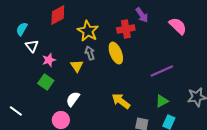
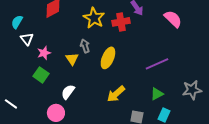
yellow star: (88, 31) -> (94, 18), moved
yellow ellipse: (116, 53) -> (108, 58), moved, turned 45
yellow arrow: (121, 101) -> (116, 94), turned -78

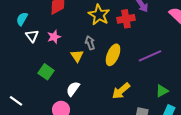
pink star: (44, 53) -> (54, 37), moved
purple line: (157, 64) -> (150, 56), moved

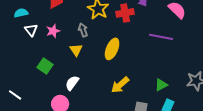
cyan semicircle: (22, 19) -> (21, 13), turned 48
gray arrow: (90, 43) -> (83, 30), moved
purple line: (150, 56) -> (161, 37), moved, turned 35

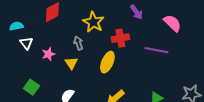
red cross: (125, 13) -> (120, 38), moved
pink star: (53, 31) -> (48, 54), moved
green square: (45, 66) -> (31, 87), moved

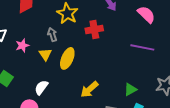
purple line: (156, 50) -> (142, 47), moved
yellow ellipse: (107, 62) -> (67, 58), moved

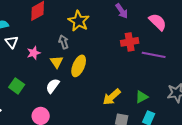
red cross: (94, 29) -> (130, 42), moved
white semicircle: (41, 87) -> (53, 86), moved
yellow arrow: (89, 89) -> (112, 97), moved

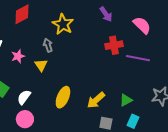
yellow ellipse: (79, 66) -> (63, 97), moved
white semicircle: (53, 86) -> (24, 97), moved

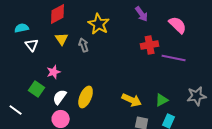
pink star: (18, 56) -> (54, 72), moved
yellow triangle: (41, 65) -> (62, 39), moved
yellow ellipse: (63, 97) -> (86, 97), moved
yellow arrow: (96, 100) -> (132, 100), turned -114

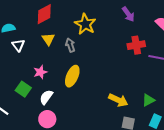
yellow ellipse: (86, 97) -> (72, 76), moved

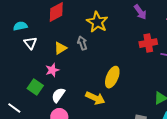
yellow triangle: (48, 39) -> (60, 48), moved, turned 32
yellow ellipse: (72, 76) -> (112, 77), moved
yellow arrow: (118, 100) -> (95, 98), moved

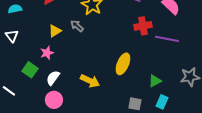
white triangle: (30, 43) -> (12, 36), moved
gray arrow: (82, 43) -> (77, 26), turned -32
yellow ellipse: (112, 77) -> (123, 64), moved

